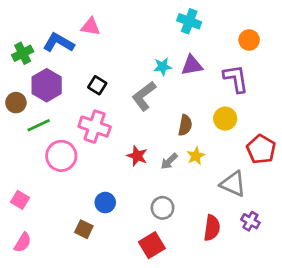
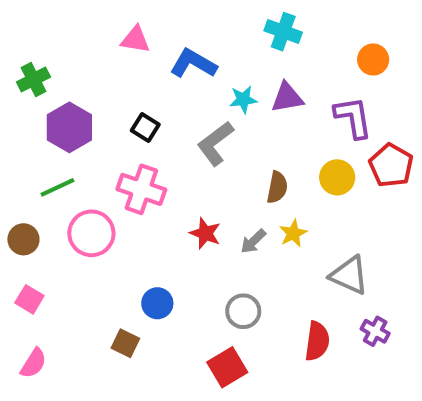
blue L-shape: (59, 43) -> (193, 63), moved
brown circle: (16, 103) -> (23, 239), moved
red pentagon: (261, 149) -> (391, 165), moved

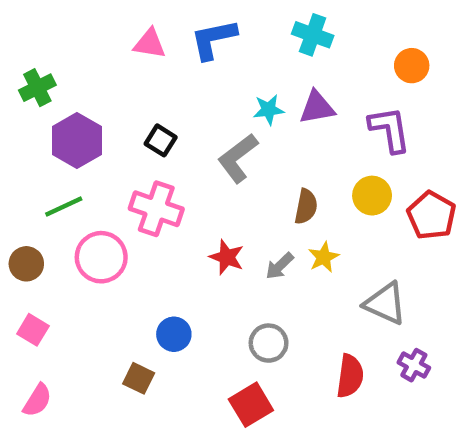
blue L-shape: (193, 63) -> (213, 39), moved, turned -42
red pentagon: (391, 165) -> (431, 215), moved

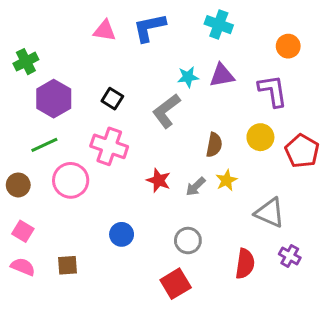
brown square: (139, 378) -> (68, 265), moved, turned -30
pink semicircle: (37, 400) -> (23, 267), moved, turned -100

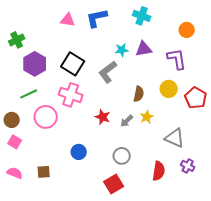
black square: (112, 99) -> (73, 64), size x1.6
pink square: (23, 231) -> (15, 142), moved

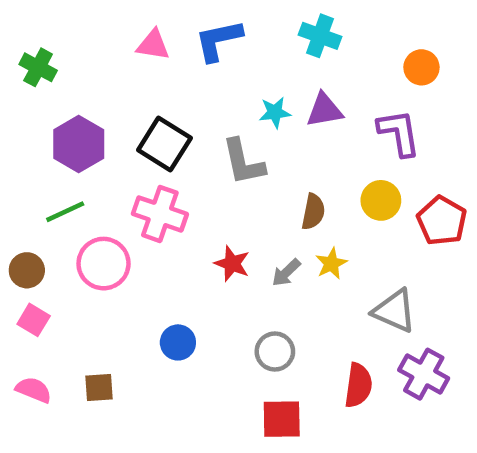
green cross: (17, 40) -> (38, 67), moved, turned -35
gray L-shape: (108, 72) -> (243, 162), turned -65
purple cross: (188, 166) -> (424, 374), size x1.5
red square: (114, 184) -> (282, 419), moved, turned 30

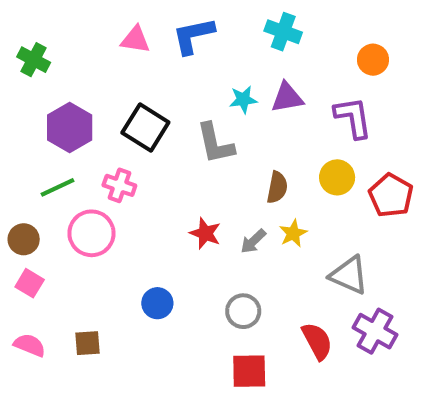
pink cross: (160, 214) -> (119, 185), moved, size x0.7
red semicircle: (358, 385) -> (317, 341), turned -36

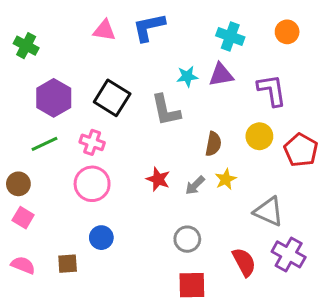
cyan cross: (283, 32) -> (230, 36), moved
orange circle: (373, 60) -> (287, 32), moved
pink circle: (91, 233) -> (92, 184), moved
blue circle: (157, 303) -> (101, 238), moved

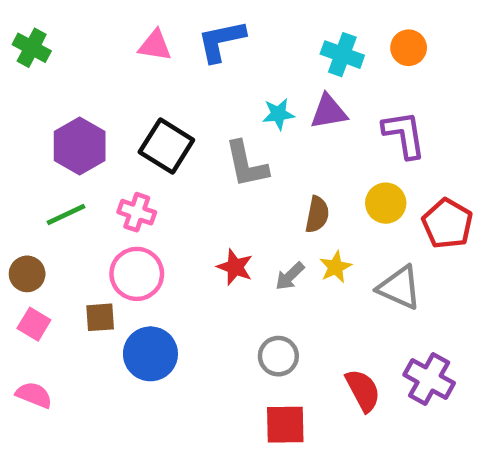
orange circle: (287, 32) -> (409, 48), moved
green cross: (26, 46) -> (32, 48), moved
gray triangle: (269, 211) -> (399, 288), moved
blue circle: (101, 238) -> (150, 354), size x1.5
brown square: (68, 264) -> (100, 317), moved

